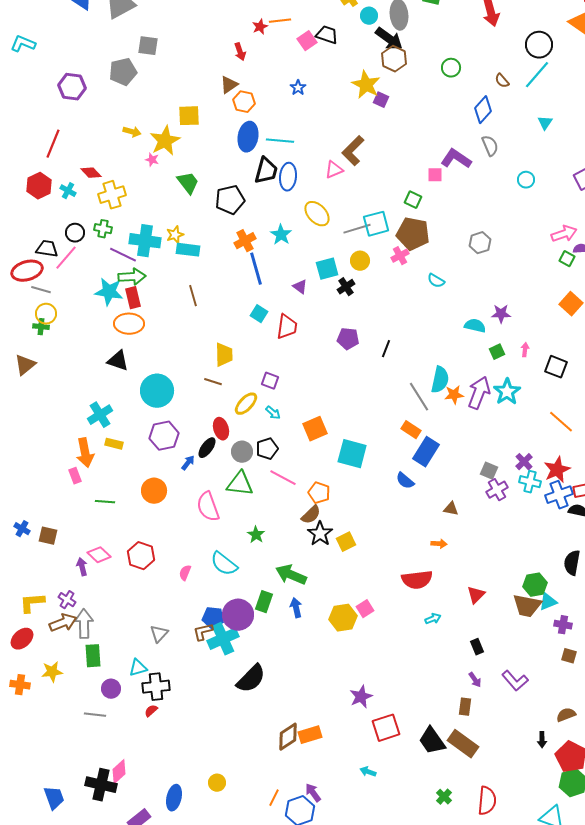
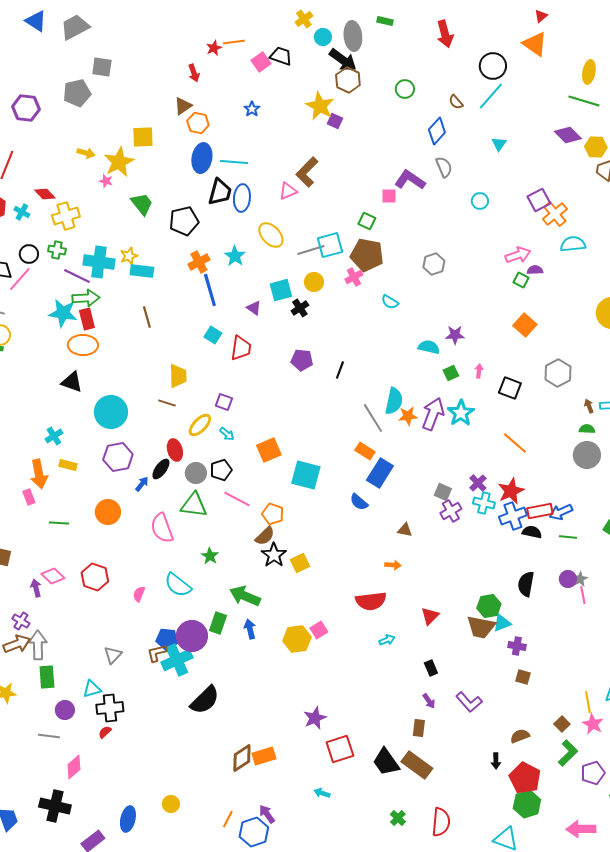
cyan cross: (100, 415) -> (54, 436), size x0.7
pink diamond: (119, 772) -> (74, 767), moved

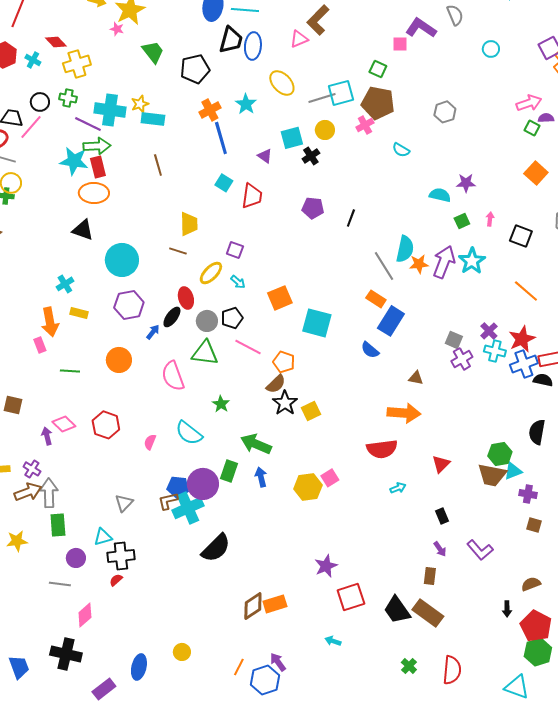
orange arrow: (393, 565) -> (404, 413), size x2.0

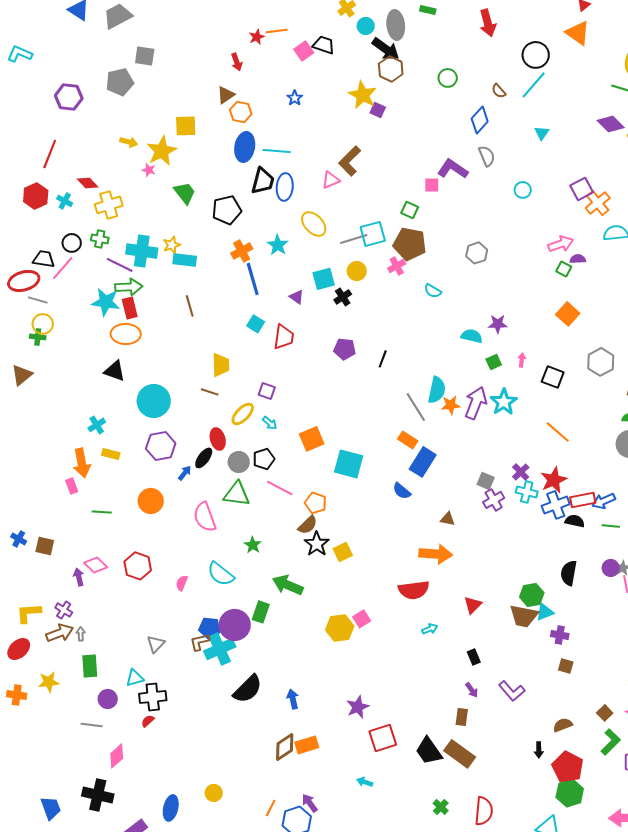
blue arrow: (261, 477) -> (293, 699), moved
gray arrow: (49, 493) -> (81, 634), size x0.5

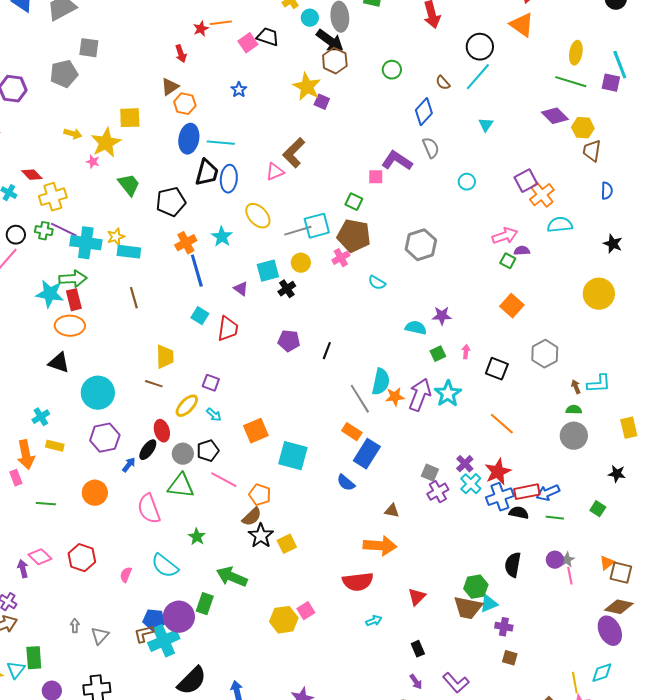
gray hexagon: (477, 253) -> (421, 245), size x1.4
purple line: (120, 265) -> (64, 230), moved
cyan cross: (527, 492) -> (471, 484), turned 30
gray arrow: (81, 634) -> (75, 626), moved
cyan triangle: (135, 678) -> (16, 670), moved, turned -36

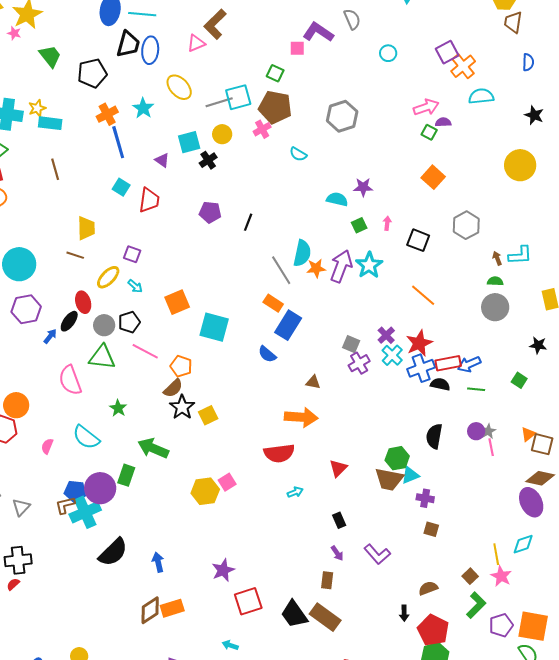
orange circle: (95, 493) -> (16, 405), moved

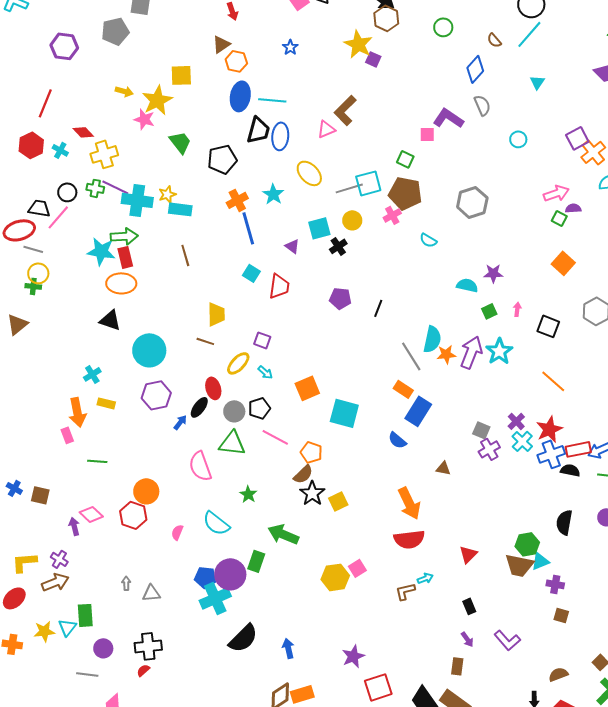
pink star: (14, 33) -> (144, 119), size x1.5
orange arrow: (301, 417) -> (409, 503), moved, turned 60
brown L-shape: (65, 505) -> (405, 591), moved
gray triangle: (21, 507) -> (151, 593), turned 42

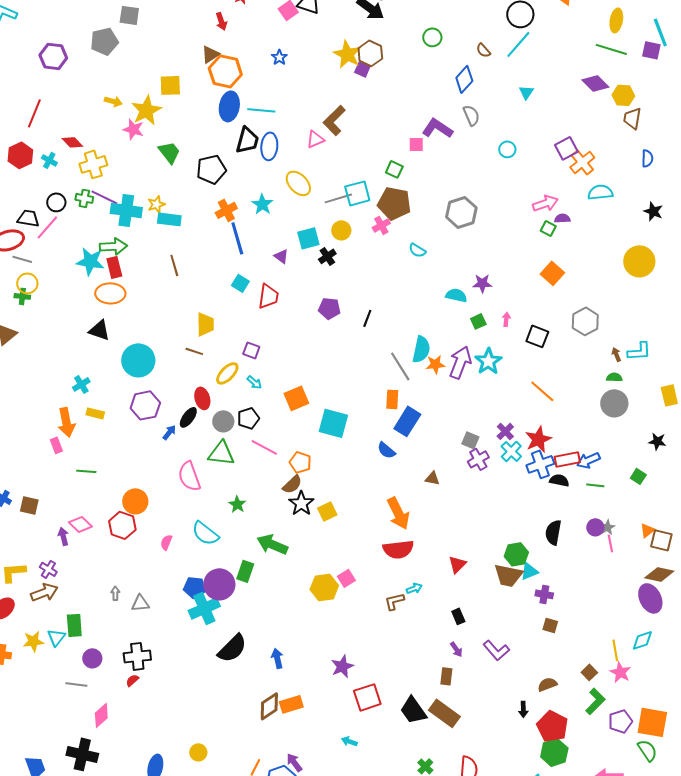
brown hexagon: (386, 18) -> (370, 53), moved
orange hexagon: (236, 61) -> (225, 71), size x1.5
orange rectangle: (403, 389) -> (392, 399), turned 60

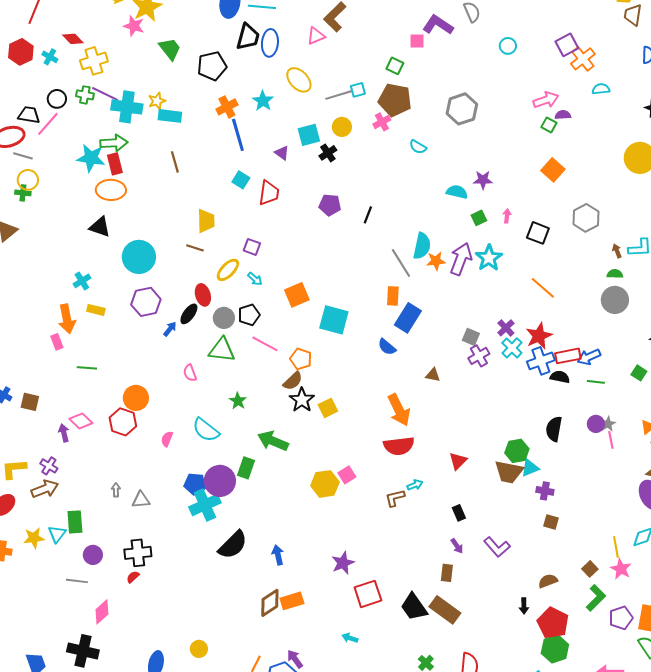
cyan semicircle: (600, 192) -> (601, 89), size x0.7
cyan square: (357, 193) -> (358, 90), size x0.6
pink semicircle: (189, 476) -> (190, 373), size x0.6

